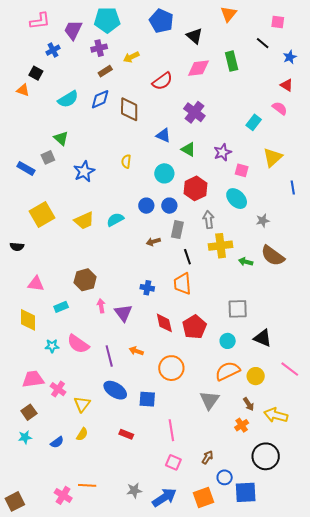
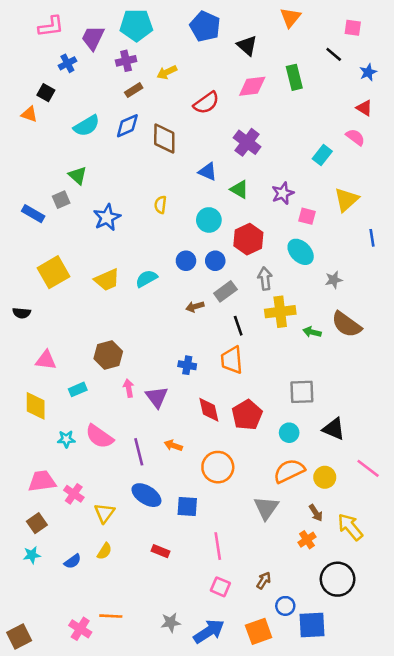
gray rectangle: (177, 230) -> (225, 291), turned 42
yellow arrow: (276, 415) -> (350, 527), turned 35

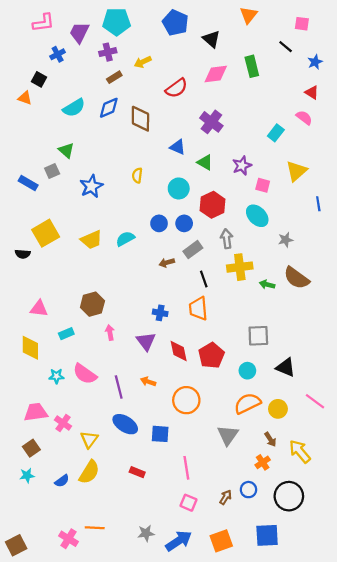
black semicircle: (22, 313) -> (23, 254), moved
purple triangle: (157, 397) -> (146, 341), moved
yellow semicircle: (104, 551) -> (89, 472), size x1.6
blue circle: (285, 606) -> (248, 490), moved

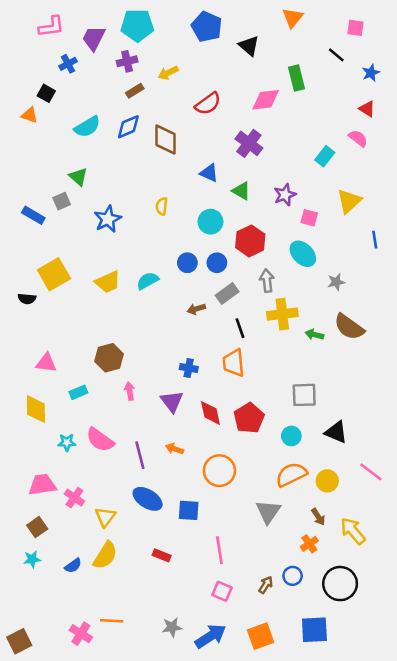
pink diamond: (216, 74) -> (266, 100), moved

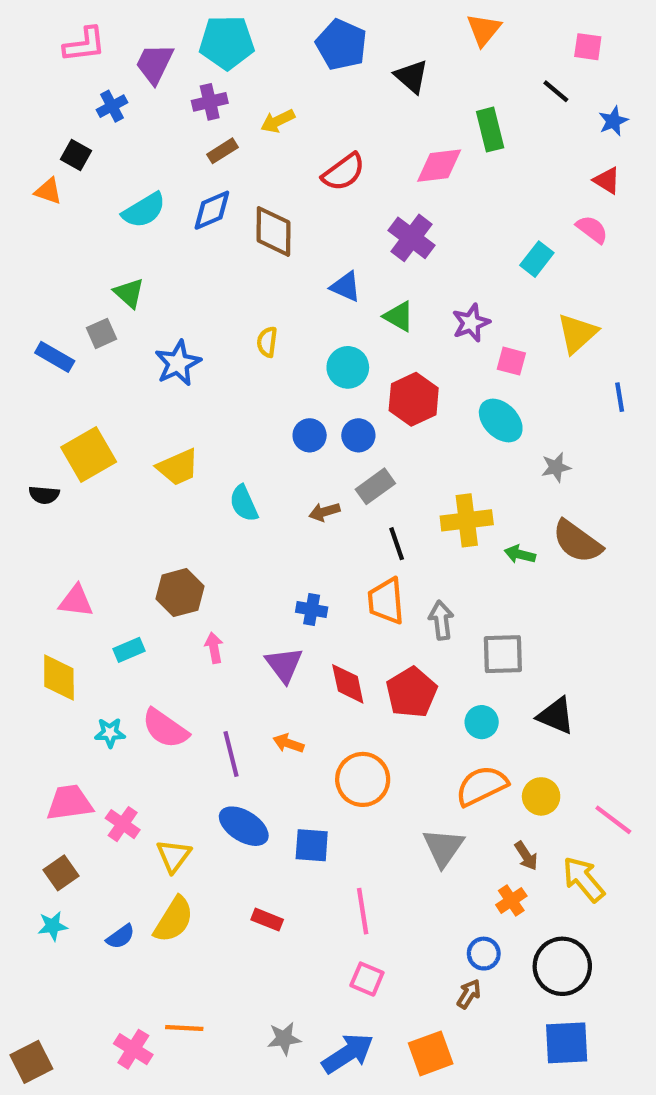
cyan semicircle: (148, 281) -> (244, 503), moved, turned -85
gray arrow: (267, 281) -> (441, 620), moved
pink line: (371, 472) -> (613, 820), moved
brown arrow: (266, 585) -> (469, 994), moved
blue square: (314, 630) -> (567, 1043), moved

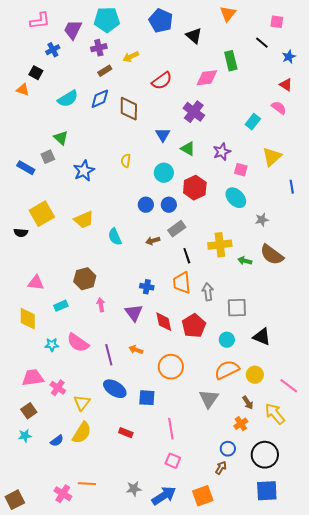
blue triangle: (346, 287) -> (163, 135), turned 35

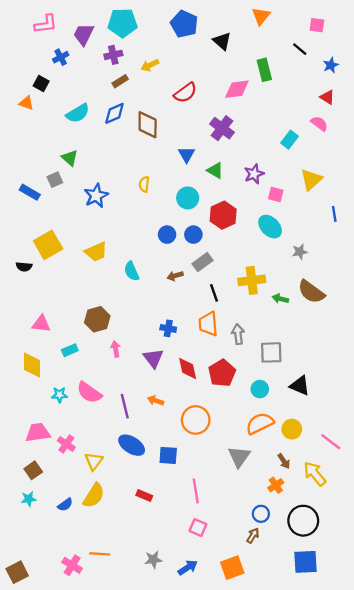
blue arrow: (164, 496) -> (188, 568), size x0.7

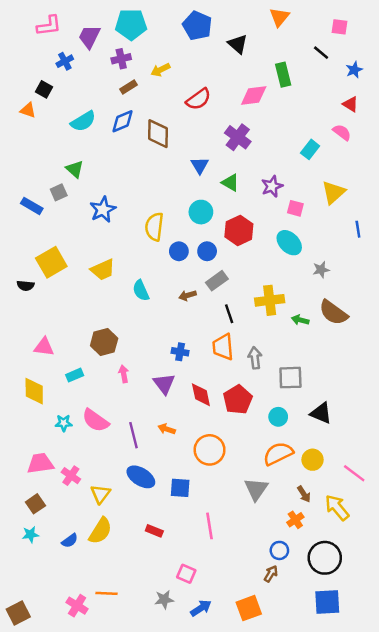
yellow semicircle: (144, 184) -> (154, 227), moved, size x1.6
pink square: (198, 528) -> (186, 574), moved

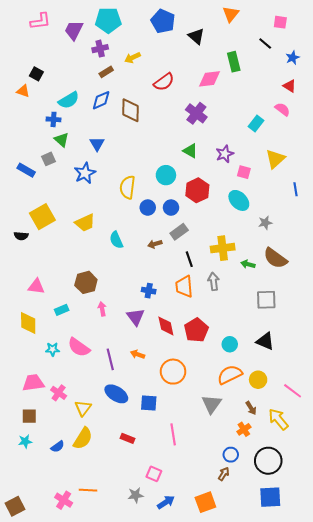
blue cross: (65, 61) -> (54, 119), moved, turned 32
blue triangle: (200, 165) -> (97, 144), moved
gray arrow: (255, 358) -> (214, 281), moved
gray square: (290, 378) -> (266, 300), moved
brown square: (35, 504) -> (29, 416), turned 35

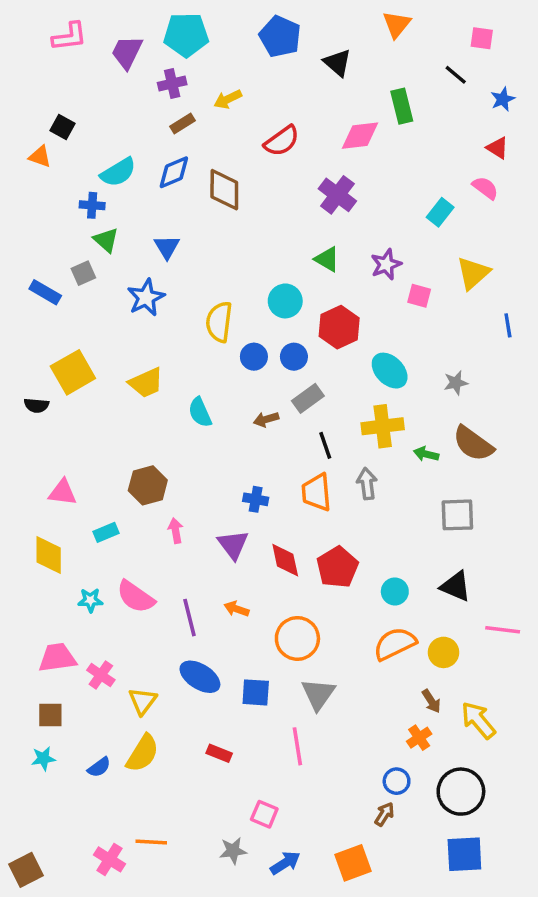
cyan ellipse: (239, 200) -> (390, 371), moved
pink line: (293, 391) -> (503, 630), moved, turned -30
gray triangle: (212, 404) -> (318, 694), moved

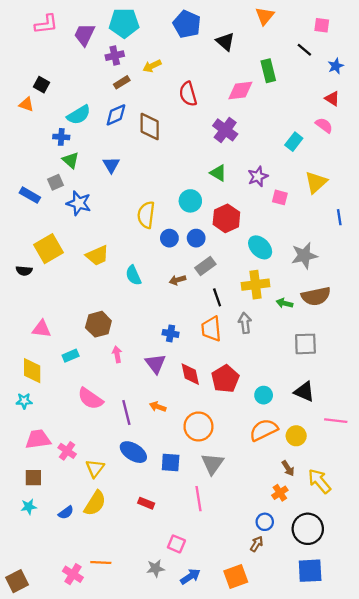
red semicircle: (282, 141) -> (188, 94), turned 110
blue star: (146, 297) -> (79, 203), moved, turned -30
gray star: (456, 383) -> (304, 256), size x1.6
brown semicircle: (473, 444) -> (316, 296), turned -48
cyan star: (90, 600) -> (24, 401), moved

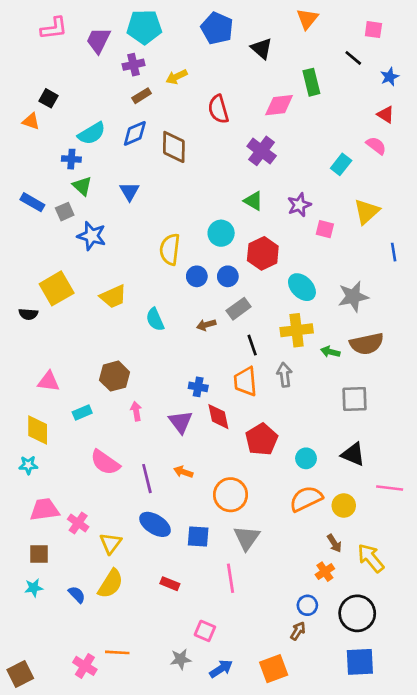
blue rectangle: (30, 195) -> (32, 202), moved
red diamond: (190, 374) -> (218, 417), moved
blue semicircle: (66, 513) -> (77, 594), turned -98

